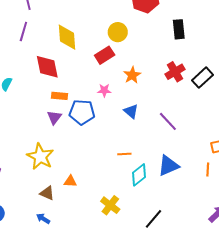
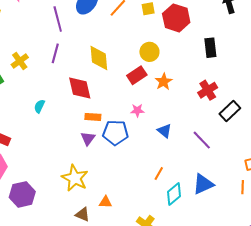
orange star: (132, 75) -> (164, 82), moved
black rectangle: (203, 78) -> (230, 111), moved
orange line: (124, 154) -> (159, 174), turned -56

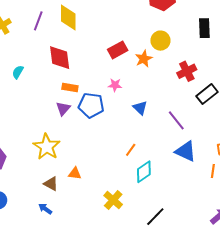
black rectangle: (210, 48) -> (204, 28), moved
yellow circle: (149, 52) -> (160, 41), moved
yellow diamond: (99, 58) -> (68, 17), moved
blue triangle: (203, 184) -> (186, 151), moved, turned 45

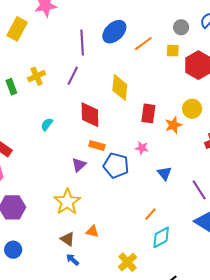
yellow diamond: (68, 17) -> (120, 87), moved
red rectangle: (118, 50) -> (148, 113), turned -60
purple triangle: (63, 109) -> (79, 165), moved
blue arrow: (45, 209) -> (72, 260), moved

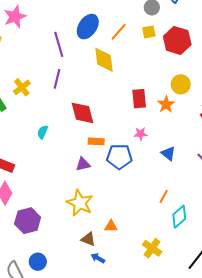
yellow diamond: (120, 87) -> (104, 60), moved
purple triangle: (79, 165) -> (83, 164), turned 42

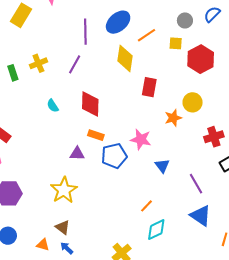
red rectangle: (139, 99) -> (149, 87), moved
cyan semicircle: (43, 132) -> (53, 106), moved, turned -72
pink star: (141, 134) -> (141, 139), size x1.5
blue pentagon: (119, 157) -> (114, 156), turned -30
orange triangle: (111, 226) -> (43, 245), moved

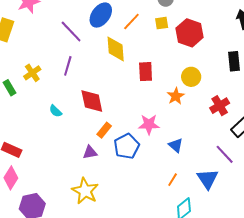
purple line: (85, 32) -> (71, 31), turned -30
orange rectangle: (96, 135) -> (104, 130), turned -56
purple line: (196, 184) -> (225, 154), moved
orange line: (146, 206) -> (173, 180), moved
blue triangle: (201, 216) -> (208, 179), moved, turned 35

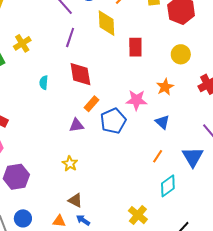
purple line: (68, 66) -> (70, 38), moved
orange star: (176, 96) -> (165, 87), moved
cyan semicircle: (55, 111) -> (44, 83), turned 48
yellow star: (85, 191) -> (70, 164), size x0.6

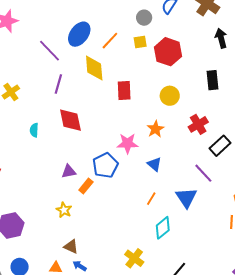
orange rectangle: (92, 104) -> (86, 186), moved

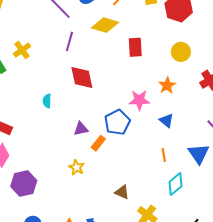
yellow diamond: (94, 68) -> (105, 25), turned -68
cyan semicircle: (34, 130) -> (47, 101), moved
orange line: (151, 199) -> (164, 155), turned -40
brown triangle: (71, 247) -> (122, 192), moved

